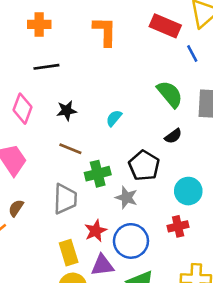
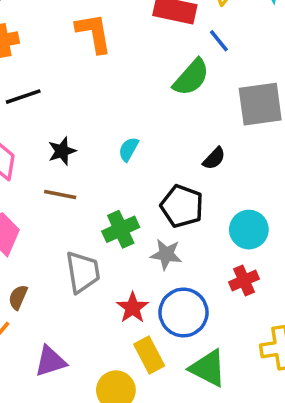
green semicircle: (170, 94) -> (191, 77), moved, turned 92
brown line: (70, 149) -> (60, 195), moved
yellow rectangle: (69, 253) -> (149, 355), moved
purple triangle: (102, 265) -> (50, 361), moved

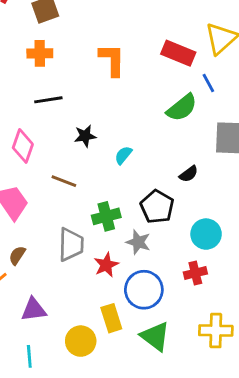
black star: (62, 151) -> (85, 136), moved
red star: (133, 308) -> (106, 265), moved

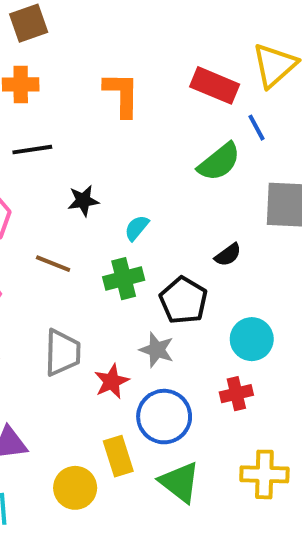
green cross: (106, 216) -> (124, 279), moved

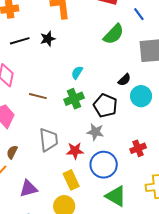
blue line: (256, 128) -> (139, 14), moved
black star: (83, 201) -> (48, 39), moved
cyan circle: (252, 339) -> (141, 96), moved
red star: (112, 381) -> (75, 151), turned 30
yellow rectangle: (118, 456) -> (71, 180), moved

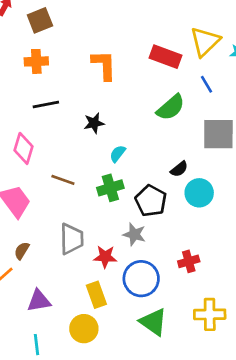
black star: (48, 39) -> (94, 123), moved

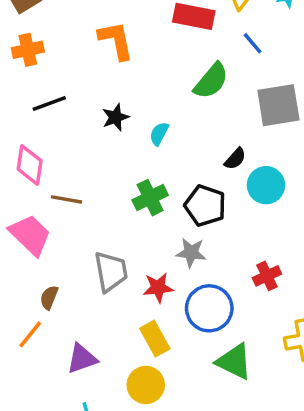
cyan semicircle: (118, 154) -> (159, 134), moved
brown line: (63, 180) -> (67, 199), moved

